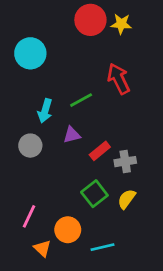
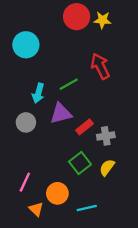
purple triangle: (72, 135) -> (61, 113), size x1.5

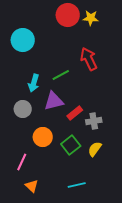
orange circle: (57, 193) -> (43, 137), moved

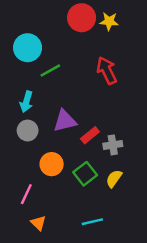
green line: (61, 75) -> (50, 70), moved
cyan arrow: (34, 83) -> (26, 102), moved

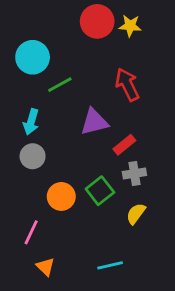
purple triangle: (65, 121) -> (94, 122), moved
red rectangle: (90, 135) -> (124, 145), moved
green square: (85, 174) -> (100, 191), moved

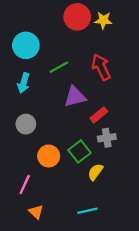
green line: (60, 85) -> (59, 67), moved
cyan arrow: (31, 122) -> (24, 83), moved
yellow semicircle: (136, 214) -> (95, 172), moved

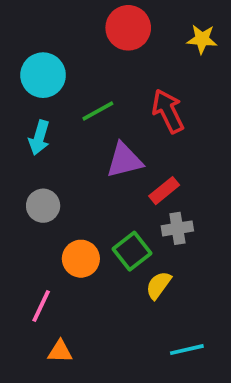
yellow star: (103, 20) -> (202, 39), moved
cyan line: (87, 211) -> (187, 350), moved
orange triangle: (36, 212) -> (60, 351), turned -42

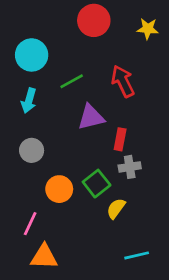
red rectangle: (164, 191) -> (120, 139), turned -40
orange triangle: (60, 351) -> (44, 257), size x1.5

